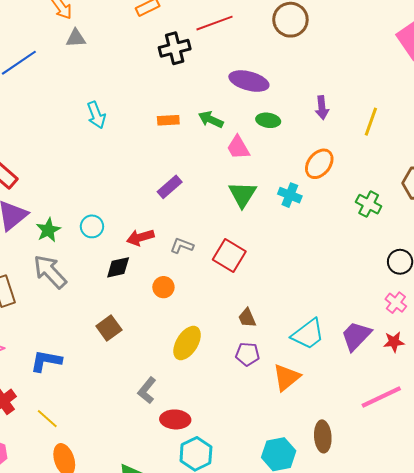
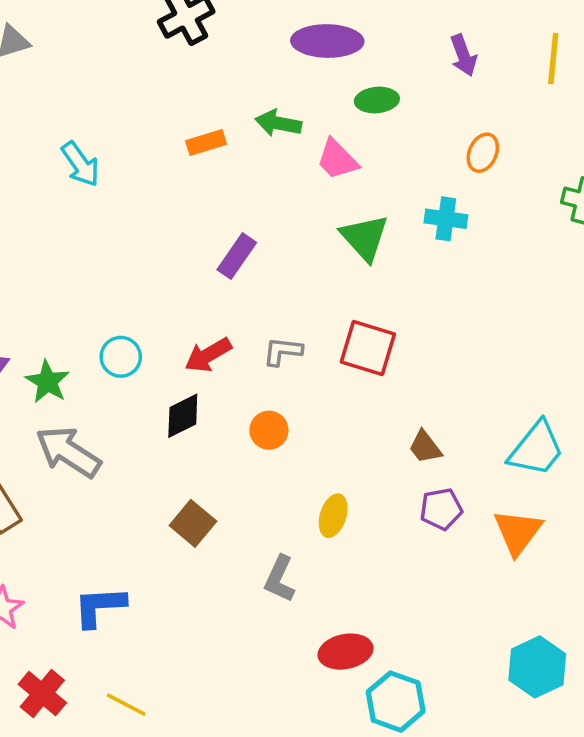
orange ellipse: (319, 164) -> (483, 153), size x0.7
yellow ellipse: (187, 343) -> (333, 516), size x0.7
gray L-shape: (147, 390) -> (280, 579), moved

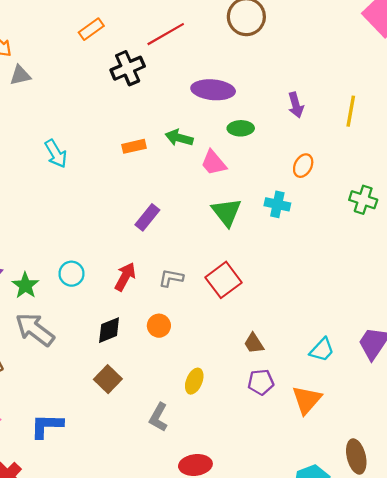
red square: (368, 348) -> (223, 280), turned 32
red arrow: (208, 355) -> (125, 277), turned 144
black diamond: (183, 416) -> (109, 330), moved
cyan trapezoid: (536, 449) -> (322, 350), size x0.7

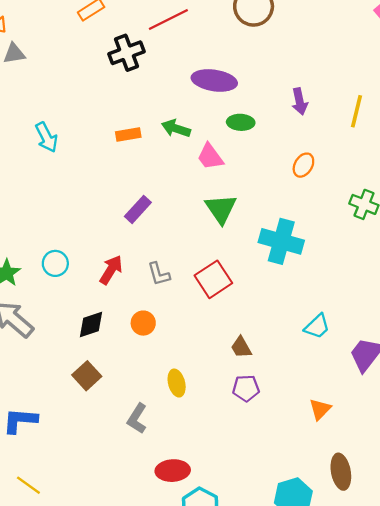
cyan cross: (277, 204) -> (281, 241), moved, size x1.6
gray L-shape: (171, 278) -> (159, 274), turned -120
cyan trapezoid: (322, 350) -> (317, 326), moved
yellow ellipse: (194, 381) -> (177, 383), turned -40
orange triangle: (307, 400) -> (320, 409), moved, size x0.7

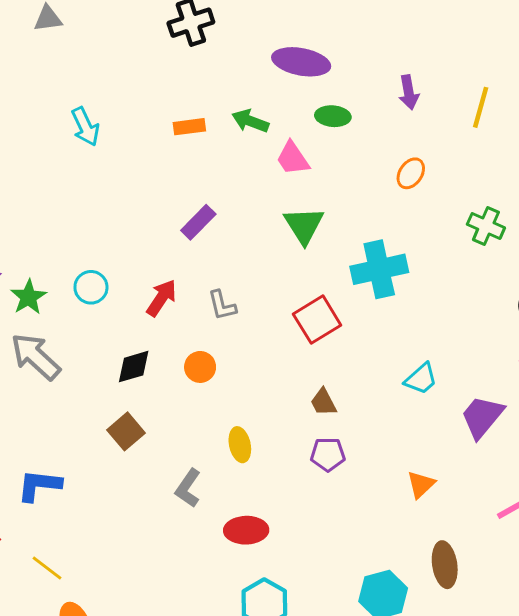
cyan cross: (281, 241) -> (379, 269), turned -30
red square: (213, 279) -> (317, 320), moved
red ellipse: (173, 471) -> (246, 530), moved

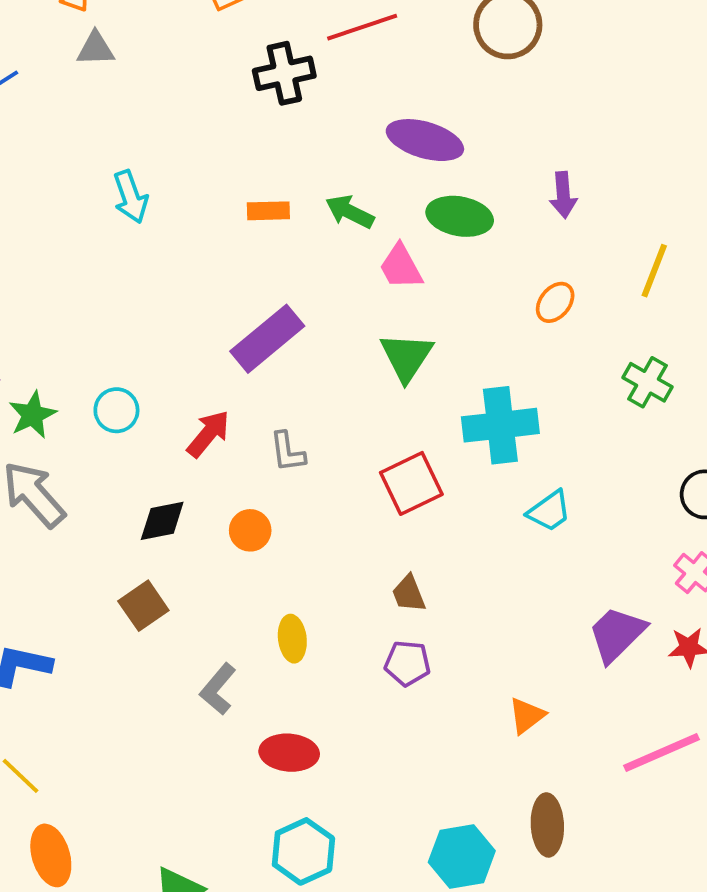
yellow line: (481, 107) -> (654, 271), moved
green ellipse: (333, 116) -> (460, 216), size x1.4
purple rectangle: (198, 222) -> (267, 339), size x1.5
cyan trapezoid: (421, 379) -> (549, 511), moved

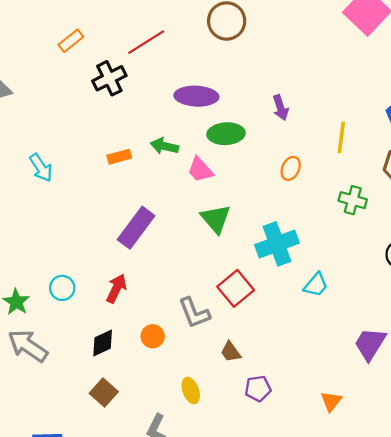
gray L-shape: (287, 452) -> (194, 313), moved, size x1.4
brown trapezoid: (409, 594) -> (231, 352), moved

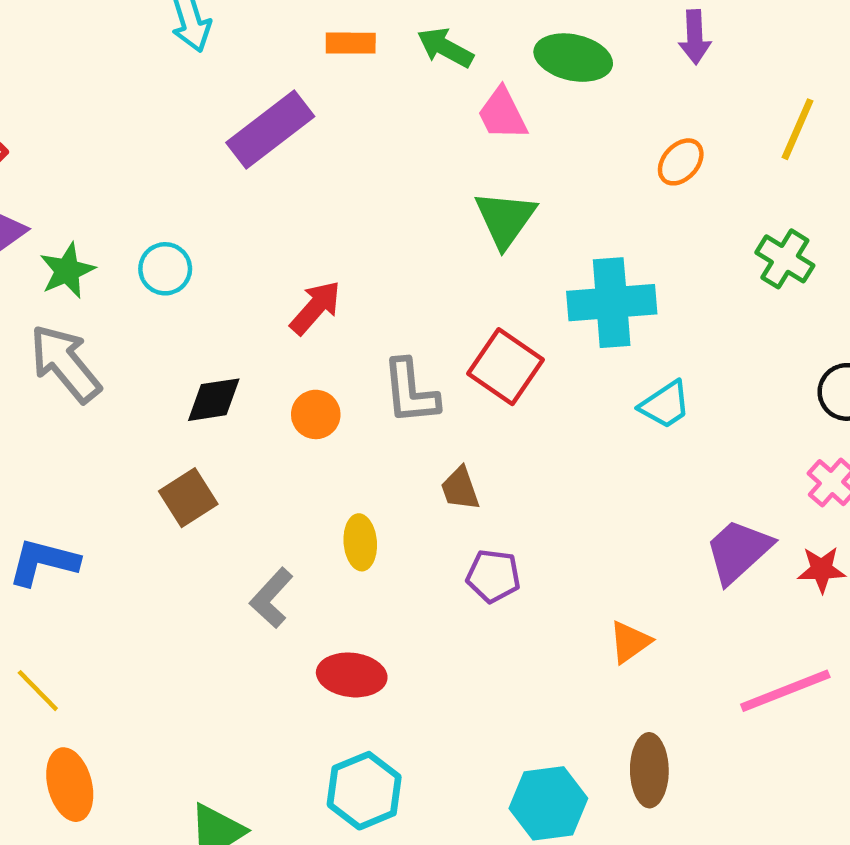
purple rectangle: (136, 228) -> (270, 130), moved
red arrow: (116, 288) -> (315, 308), moved
red square: (236, 288) -> (506, 367), turned -32

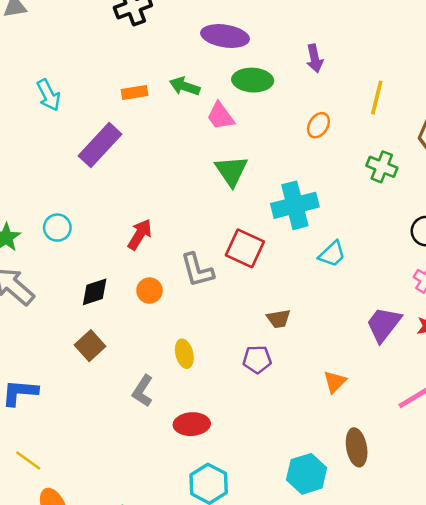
brown trapezoid: (460, 489) -> (279, 319), moved, turned -70

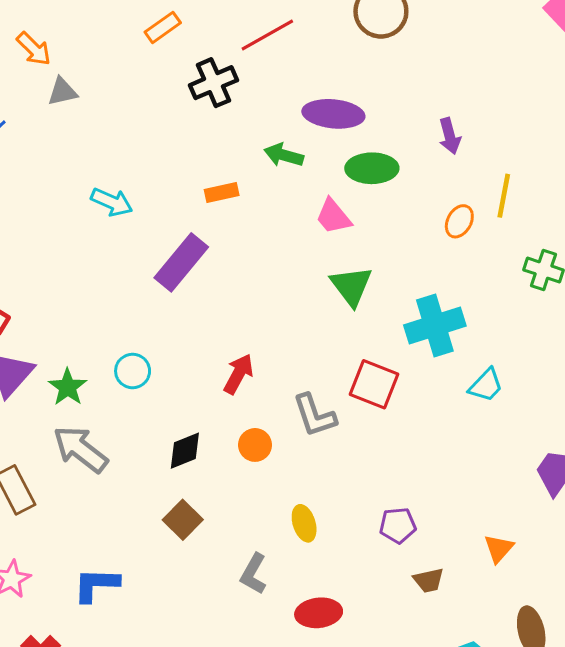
green arrow: (185, 86) -> (284, 155), moved
cyan arrow: (49, 95) -> (112, 202), turned -36
yellow line: (377, 98) -> (504, 196), moved
brown trapezoid: (279, 319) -> (429, 580), moved

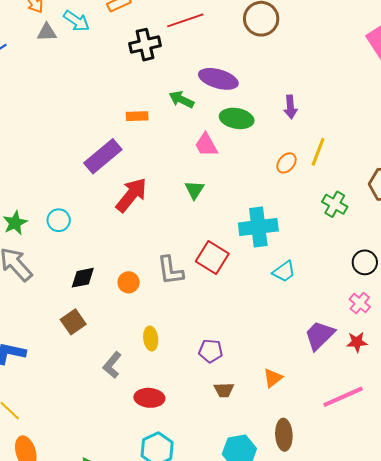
cyan arrow: (112, 202) -> (76, 21), moved
green triangle: (351, 286) -> (194, 190), moved, size x0.7
red arrow: (239, 374) -> (131, 195), moved, size x1.4

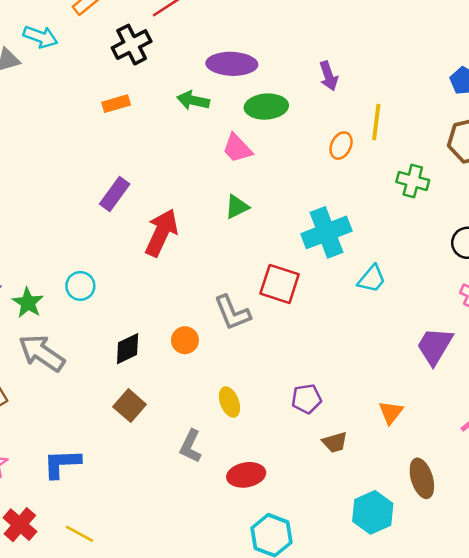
orange rectangle: (137, 116) -> (116, 104), moved
purple rectangle: (103, 156) -> (115, 194), size x0.7
green triangle: (194, 190) -> (237, 207), turned 45

